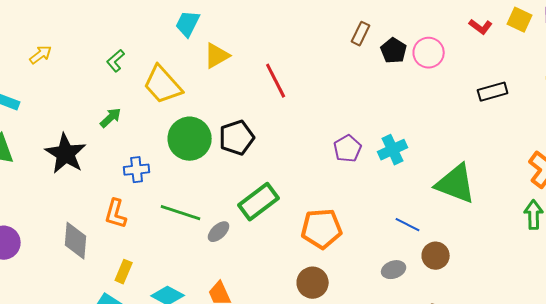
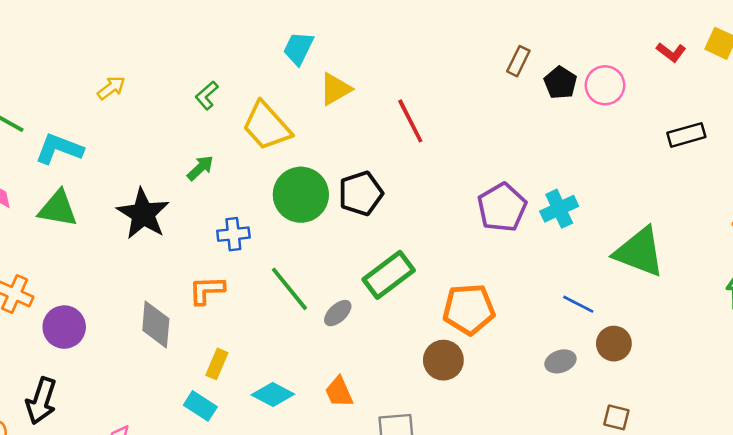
purple pentagon: (348, 149) -> (502, 207), size x1.4
green line: (181, 213) -> (289, 289), turned 33
orange L-shape: (116, 214) -> (207, 290), turned 72
brown circle: (313, 283) -> (443, 360), moved

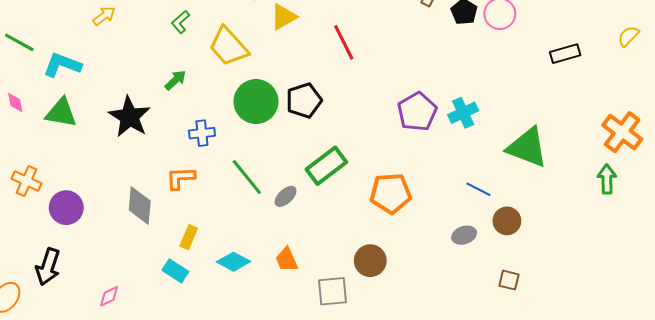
brown circle: (443, 360) -> (370, 261), moved

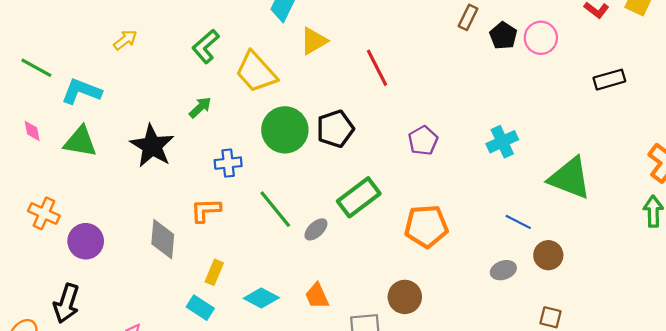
green L-shape: (181, 22) -> (206, 46), size x1.4
purple pentagon: (417, 112) -> (423, 141), moved, size x0.7

